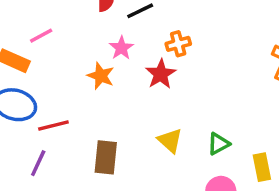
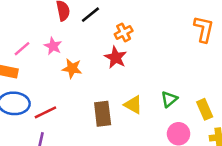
pink star: (121, 48) -> (53, 46), moved
brown rectangle: (106, 157) -> (103, 114), moved

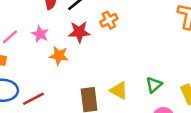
red star: (116, 58) -> (79, 32), moved, turned -30

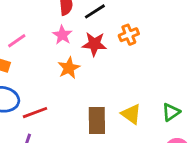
pink star: (40, 34) -> (62, 35), moved
orange star: (59, 56) -> (69, 68), turned 30

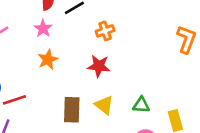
red star: (94, 44) -> (99, 66), moved
green triangle: (171, 112) -> (141, 105), turned 36

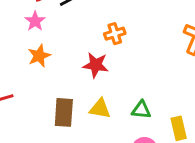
orange cross: (105, 31) -> (115, 34), moved
yellow triangle: (104, 105) -> (100, 109), turned -30

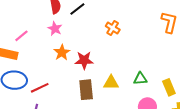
orange cross: (115, 34) -> (113, 28), turned -32
red star: (96, 65) -> (84, 60), moved

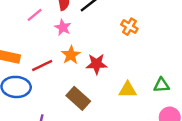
pink line: (21, 36) -> (35, 15), moved
red line: (40, 88) -> (42, 66), moved
brown rectangle: (86, 90) -> (78, 98), moved, turned -42

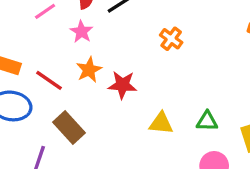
red line: (42, 66) -> (49, 80), turned 55
brown rectangle: (78, 98) -> (69, 128), moved

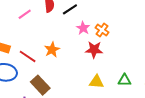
pink star: (81, 32) -> (83, 28), moved
red star: (122, 85) -> (94, 50), moved

